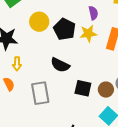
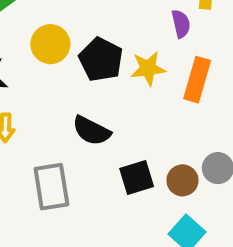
purple semicircle: (93, 13) -> (181, 24), moved
black square: (83, 88) -> (137, 178), turned -30

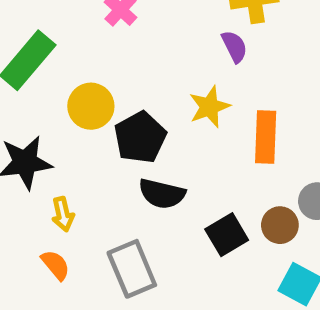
black pentagon: (101, 59) -> (140, 137), moved, turned 30
orange rectangle: (197, 80) -> (266, 137), moved

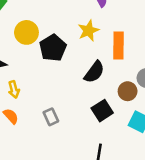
black semicircle: (162, 194) -> (94, 72), moved, turned -65
black square: (227, 235) -> (102, 111), moved
gray rectangle: (132, 269) -> (51, 117), size x0.6

